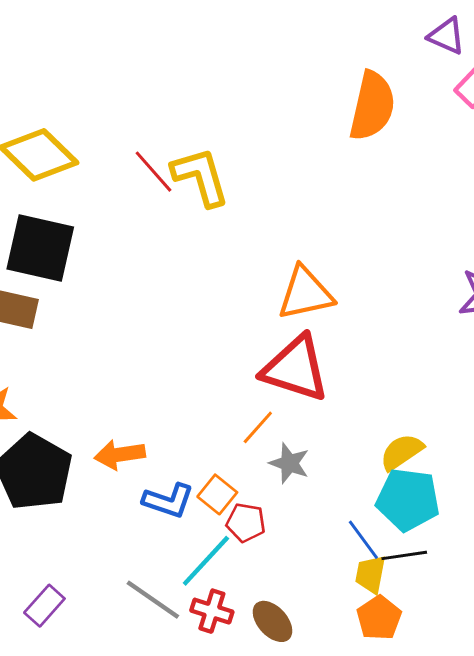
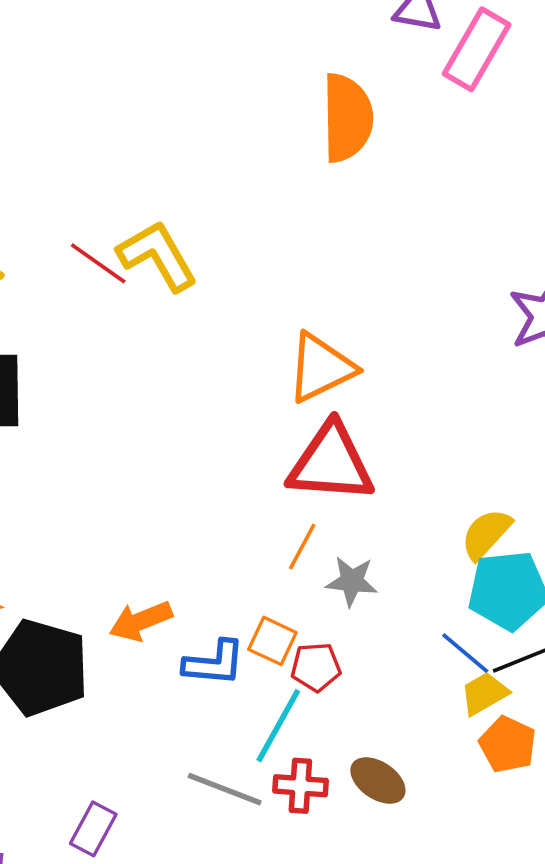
yellow trapezoid: (371, 574) -> (484, 694), turned 63

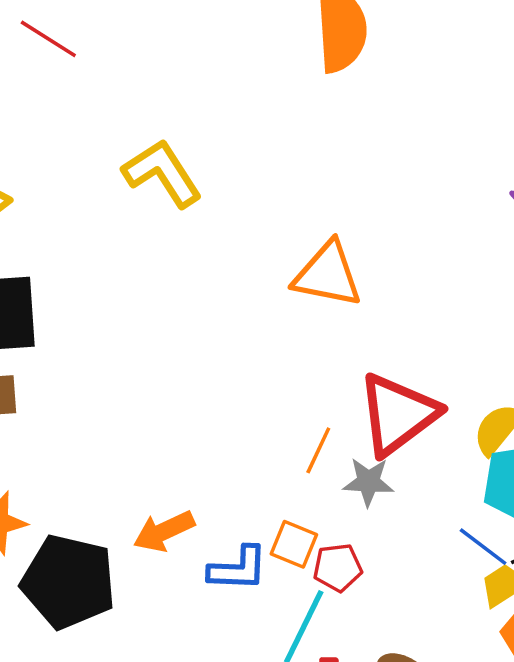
red line: (98, 263) -> (48, 39), moved
orange triangle: (321, 368) -> (328, 275), turned 40
red triangle: (331, 463) -> (398, 414), moved, turned -38

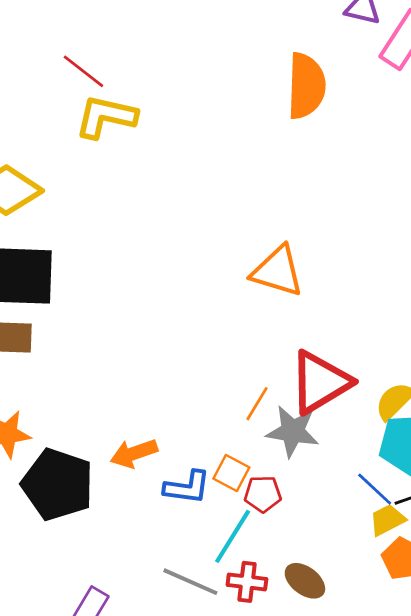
yellow L-shape: (162, 173) -> (106, 117), moved, turned -50
gray star: (368, 482) -> (293, 431), size x1.4

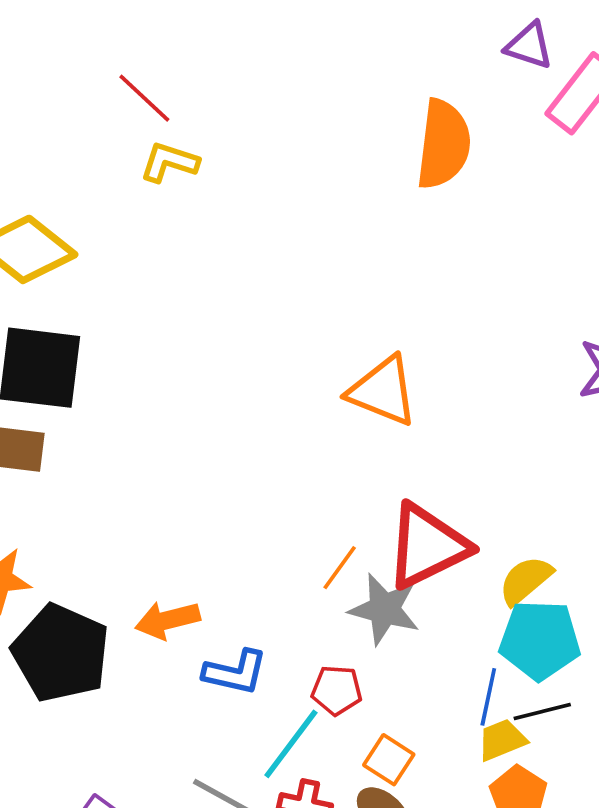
yellow L-shape: (106, 117) -> (169, 162), size x0.7
orange square: (231, 473) -> (389, 760), moved
blue line: (375, 489) -> (488, 697), turned 54

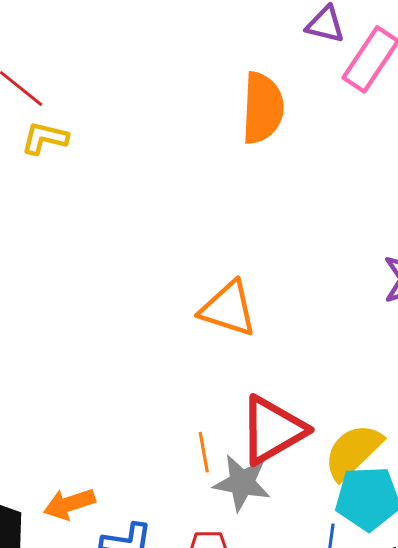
orange line: (340, 568) -> (204, 452), turned -42
yellow semicircle: (526, 580) -> (353, 452), size x1.4

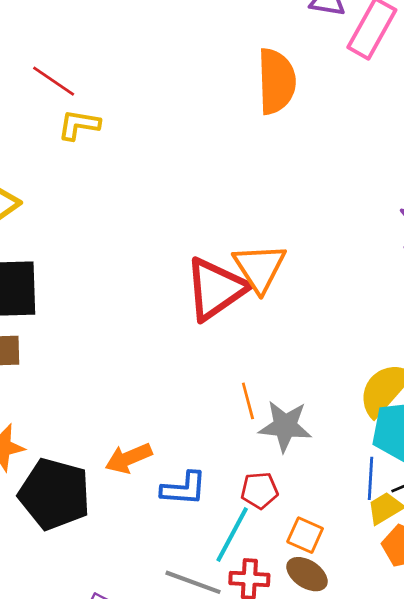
orange triangle: (228, 309) -> (260, 268), turned 44
red triangle: (272, 430) -> (216, 289), moved

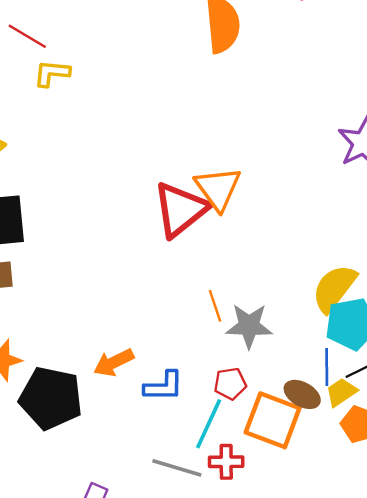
orange square: (305, 535) -> (273, 420), size x1.8
brown ellipse: (307, 574) -> (302, 394), moved

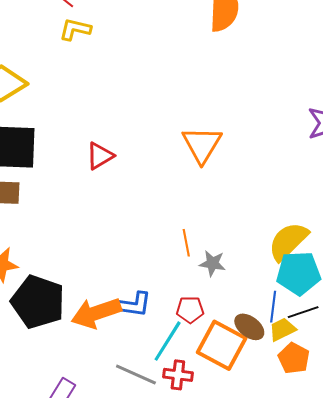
red triangle: (181, 209) -> (100, 156), moved, size x0.6
gray star: (249, 326) -> (212, 263), size x0.7
orange arrow: (114, 363) -> (96, 313), moved, size x1.4

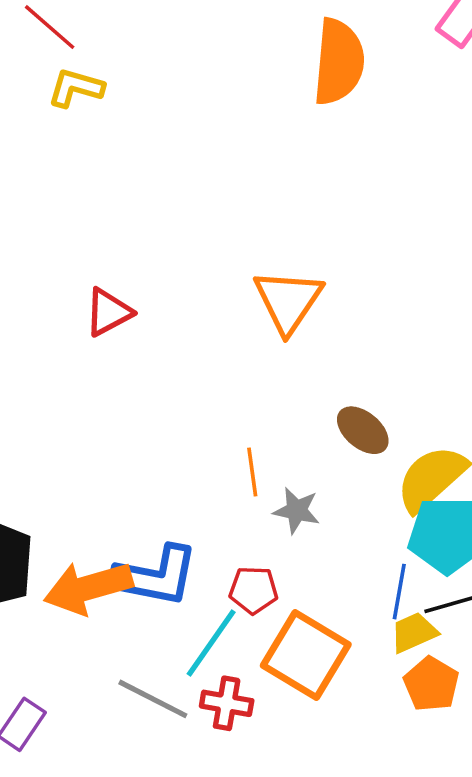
blue L-shape: (134, 304) -> (155, 576), size x1.4
brown ellipse: (249, 327) -> (363, 430), moved

